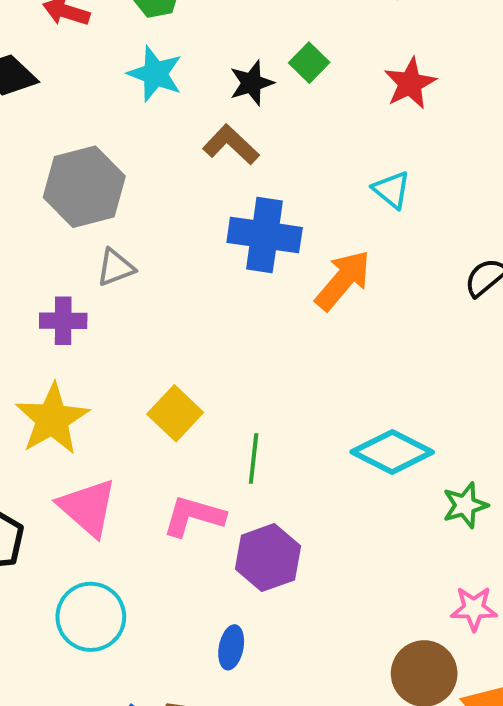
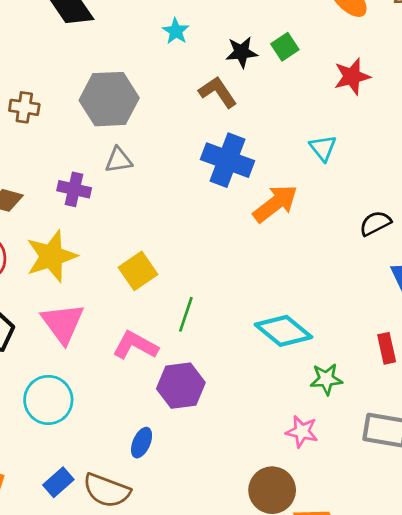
cyan star: (155, 74) -> (176, 31), size x0.7
pink star: (474, 609) -> (302, 432), moved

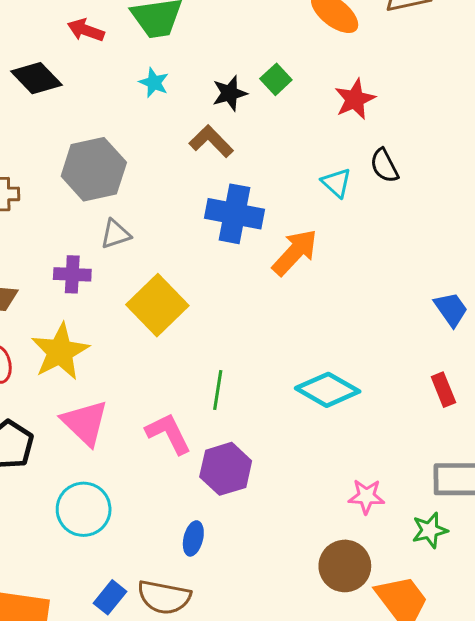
black semicircle: (375, 223) -> (384, 166), moved, turned -80
yellow square: (138, 271) -> (157, 305), moved, size x1.4
pink L-shape: (135, 345) -> (168, 433), turned 45
green star: (326, 379) -> (430, 530), moved

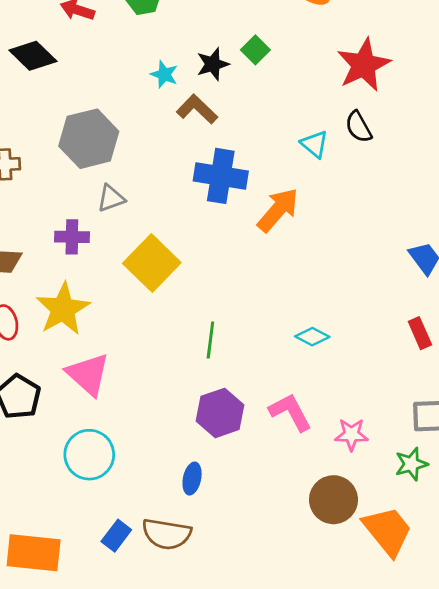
cyan star: (154, 83) -> (164, 74), moved
red star: (355, 99) -> (364, 65), moved, size x1.4
cyan diamond: (328, 390) -> (312, 337), size x0.6
pink L-shape: (168, 433) -> (290, 412), moved

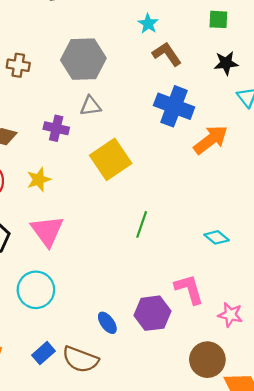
green square: (255, 50) -> (218, 19), turned 36
black star: (213, 64) -> (226, 63), moved
yellow star: (63, 309) -> (39, 180), size x0.6
purple hexagon: (220, 413) -> (152, 313), moved
blue ellipse: (192, 479) -> (107, 323), turned -60

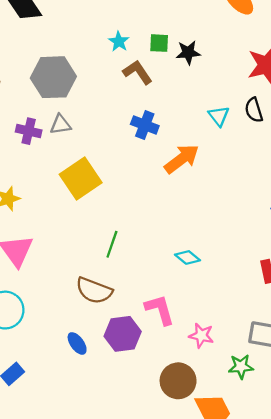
green square: (218, 19) -> (159, 43), moved
black star: (226, 63) -> (188, 53), moved
blue cross: (174, 106) -> (145, 125), size x0.7
purple cross: (56, 128) -> (29, 131), moved
brown semicircle: (80, 359) -> (94, 290), moved

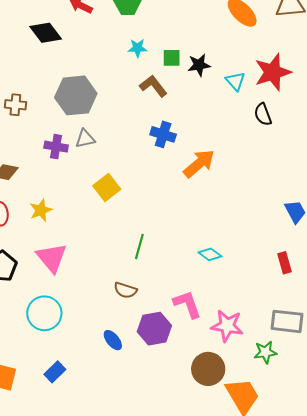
cyan star: (119, 41) -> (138, 48), moved, turned -30
cyan triangle: (219, 116) -> (235, 81), moved
yellow square: (81, 178) -> (107, 187), size x0.7
brown semicircle: (94, 290) -> (125, 290), size x0.7
pink star: (201, 336) -> (227, 326), size x1.4

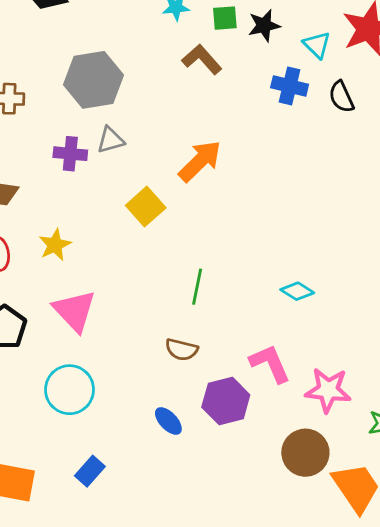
black semicircle: (263, 114) -> (341, 97), moved
blue cross: (163, 134) -> (290, 86), moved
orange arrow: (199, 164) -> (200, 161), moved

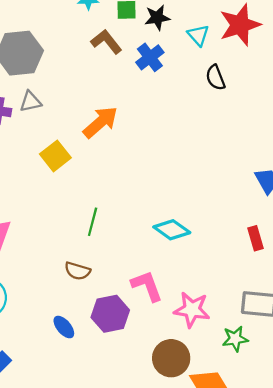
blue cross: (290, 86) -> (150, 57), moved, turned 36
cyan diamond: (297, 291) -> (172, 230), size x1.4

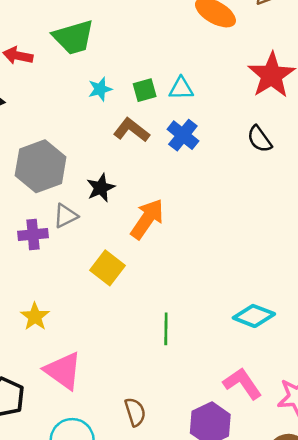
black star: (157, 18) -> (101, 188), moved
cyan triangle: (198, 35) -> (181, 89), moved, turned -35
brown semicircle: (77, 271) -> (135, 412), moved, turned -110

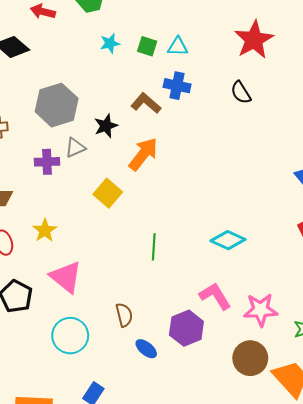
green square: (145, 90) -> (147, 46), turned 30
brown L-shape: (131, 130) -> (146, 103), moved
blue cross: (183, 135) -> (177, 86), turned -30

